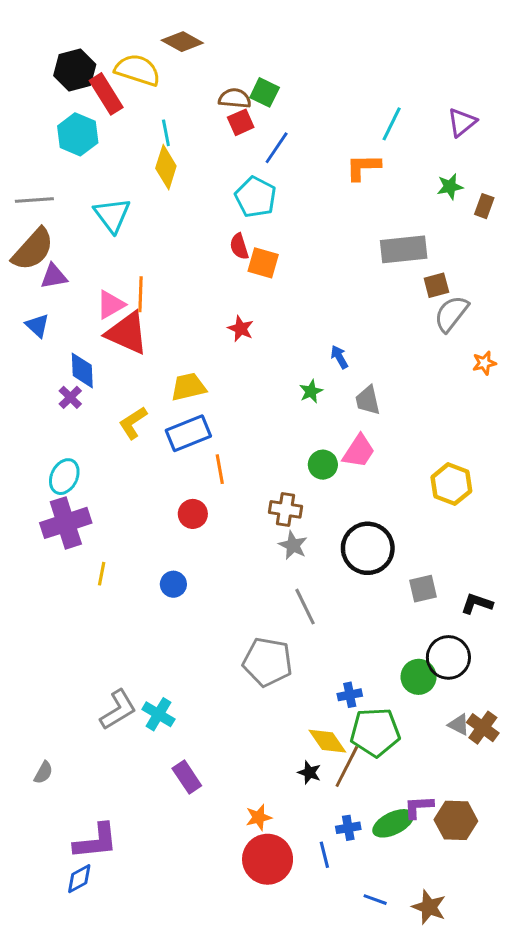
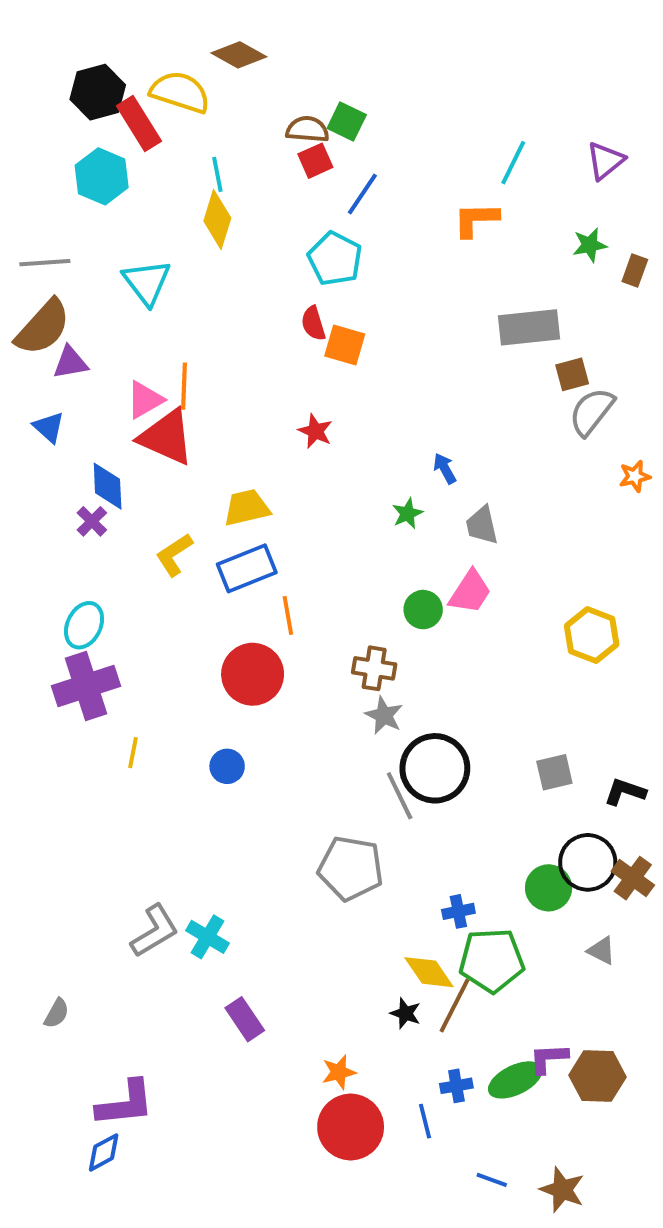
red circle: (193, 514) -> (253, 674), size x1.6
black circle: (368, 548) -> (435, 768), moved
brown cross: (483, 728) -> (633, 878), moved

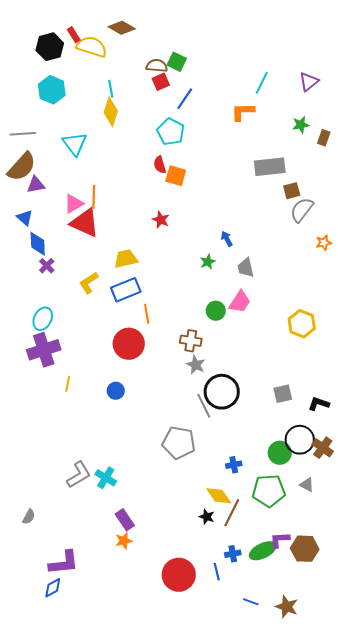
red rectangle: (139, 123) -> (74, 35), moved, size x0.6
blue diamond: (108, 486) -> (38, 244), moved
green pentagon: (492, 960) -> (269, 491), moved
orange star: (339, 1072) -> (124, 541), moved

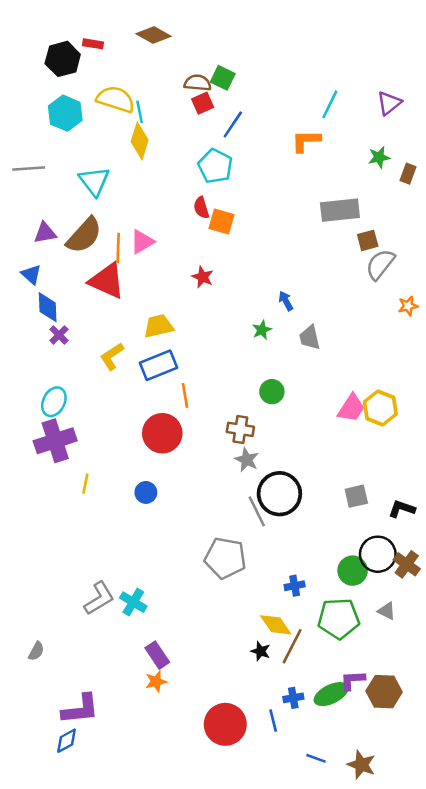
red rectangle: (74, 35) -> (93, 44), turned -49
yellow semicircle: (92, 47) -> (116, 99), moved
brown semicircle: (22, 167) -> (84, 235), moved
pink triangle: (74, 204) -> (142, 242), moved
pink trapezoid: (240, 302) -> (351, 408), moved

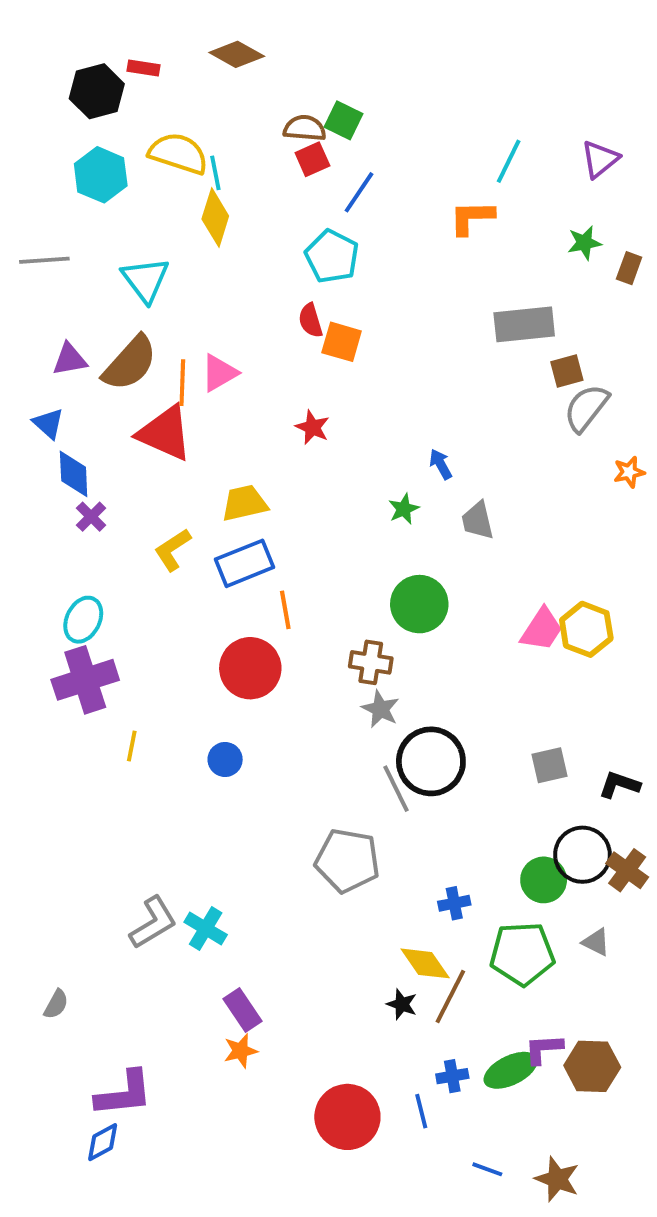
green circle: (272, 392) -> (419, 604), size x1.5

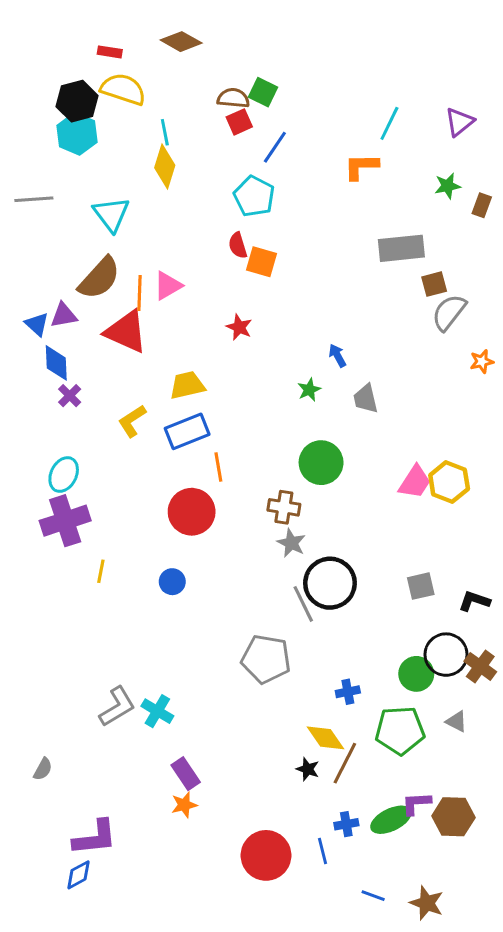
black hexagon: (97, 91) -> (77, 101), moved
yellow semicircle: (178, 153) -> (123, 89), moved
purple triangle: (70, 359) -> (64, 315), moved

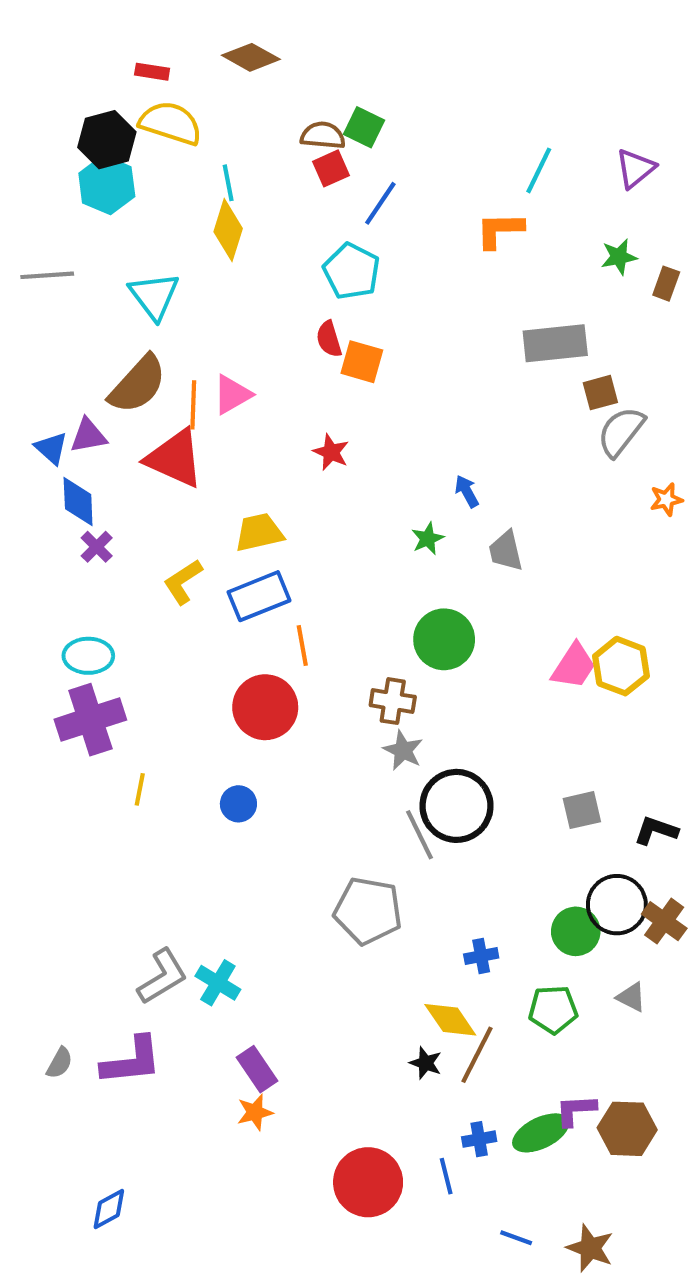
cyan ellipse: (64, 475) -> (88, 656), turned 64
green pentagon: (400, 730) -> (553, 1010), size x0.7
purple L-shape: (95, 838) -> (132, 1061), moved

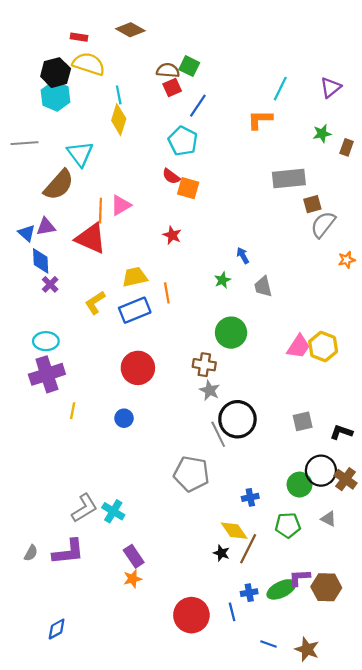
red semicircle: (329, 339) -> (171, 176), turned -36
brown semicircle: (138, 384) -> (59, 185), moved
orange line: (302, 646) -> (167, 293), moved

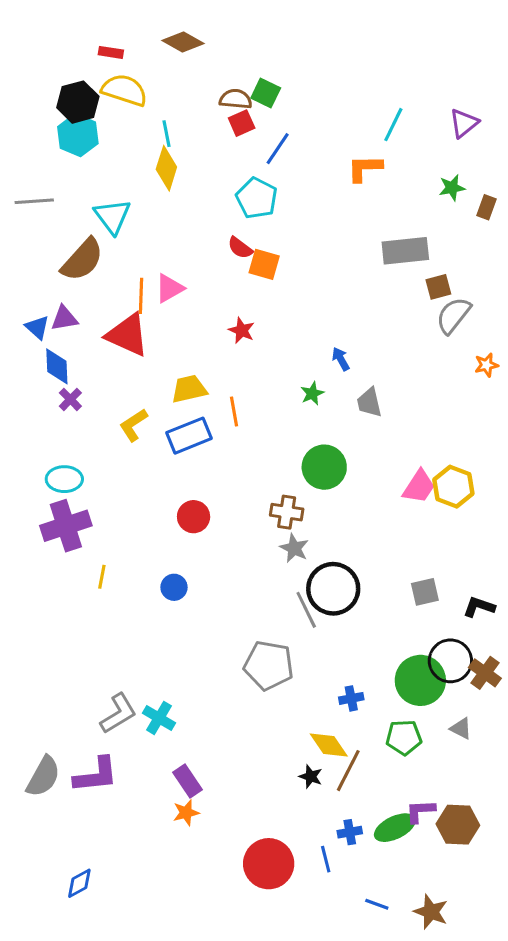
red circle: (138, 368) -> (194, 517), size x0.7
green circle: (300, 485) -> (420, 680), size x1.4
gray semicircle: (31, 553) -> (43, 777), size x1.8

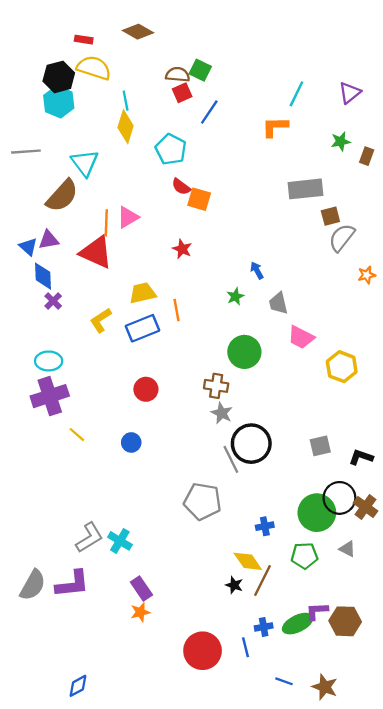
cyan pentagon: (257, 198) -> (171, 149), moved
pink trapezoid: (419, 487) -> (301, 337), moved, turned 84
yellow line: (102, 577) -> (77, 435), turned -60
blue diamond: (79, 883) -> (78, 686), moved

